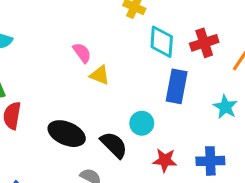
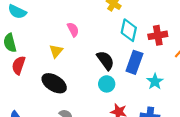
yellow triangle: (100, 75) -> (56, 51), moved, turned 40
cyan star: (225, 107) -> (155, 81), moved
black semicircle: (114, 145) -> (105, 60), moved

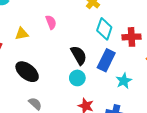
yellow triangle: (56, 51) -> (22, 34), moved, turned 32

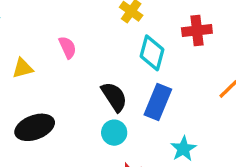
red cross: (132, 37) -> (197, 31), moved
black ellipse: (27, 72) -> (35, 127), turned -55
cyan star: (124, 81) -> (183, 149), moved

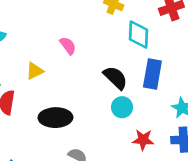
black ellipse: (35, 127) -> (55, 118), turned 32

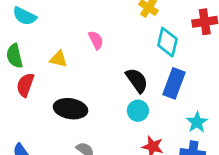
yellow triangle: (35, 71) -> (59, 59), turned 30

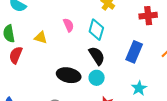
cyan diamond: (167, 42) -> (96, 30), moved
blue rectangle: (174, 83) -> (134, 52), moved
black ellipse: (71, 109) -> (69, 75), moved

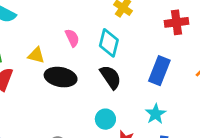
black ellipse: (69, 75) -> (61, 77), moved
cyan circle: (97, 78) -> (105, 119), moved
cyan star: (139, 88) -> (156, 114), moved

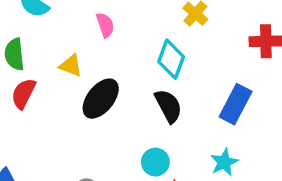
pink semicircle: (72, 38) -> (105, 25), moved
black ellipse: (61, 77) -> (101, 99), turned -68

